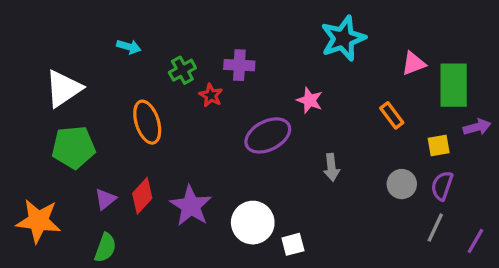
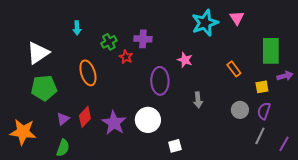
cyan arrow: (129, 47) -> (77, 28), turned 72
pink triangle: (414, 63) -> (237, 18), moved, turned -42
purple ellipse: (268, 135) -> (160, 81), turned -64
white circle: (253, 223) -> (148, 120), moved

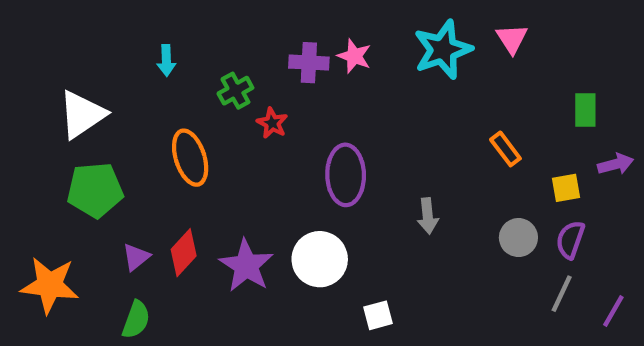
purple cross: (143, 39) -> (309, 63), moved
green rectangle: (271, 51) -> (585, 110), size x0.6
pink star: (185, 60) -> (354, 56), moved

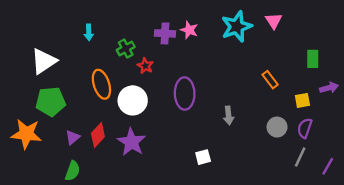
white circle: (320, 259) -> (133, 100), moved
orange star: (50, 285) -> (26, 134), moved
white square: (378, 315) -> (203, 157), moved

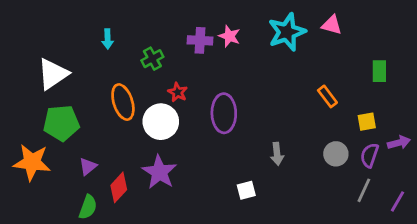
pink triangle: (274, 21) -> (332, 25), turned -42
red star: (145, 66) -> (178, 92), moved
purple arrow: (329, 88) -> (399, 143), moved
gray arrow: (229, 115) -> (277, 154), moved
red diamond: (98, 135) -> (119, 187), moved

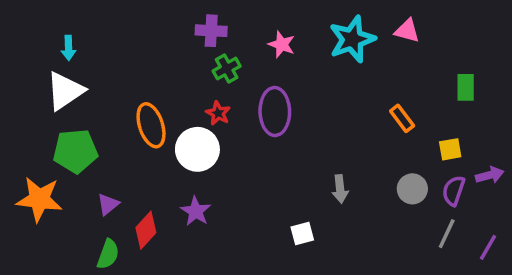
cyan arrow: (108, 39) -> (68, 48), moved
purple cross: (200, 40) -> (211, 31), moved
green cross: (152, 59) -> (227, 69), moved
purple ellipse: (224, 113) -> (275, 112), moved
purple star: (159, 172) -> (196, 211), size x0.7

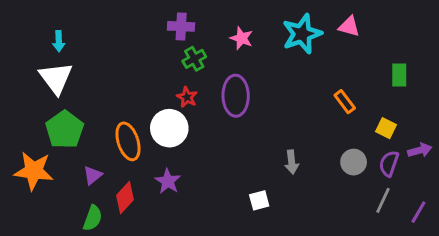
white triangle: (65, 91) -> (56, 78), turned -33
orange ellipse: (151, 125) -> (128, 141), moved
yellow square: (450, 149) -> (386, 128), turned 36
green pentagon: (75, 151) -> (65, 130), turned -30

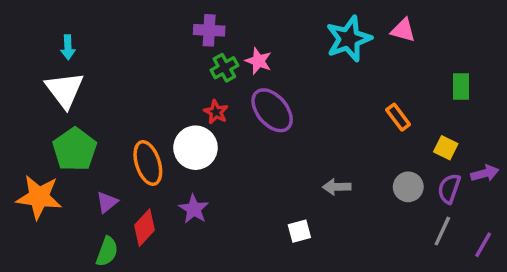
pink star: (242, 38) -> (258, 61), moved
purple ellipse: (236, 96) -> (272, 110), turned -39
gray arrow: (292, 162) -> (337, 187), turned 95

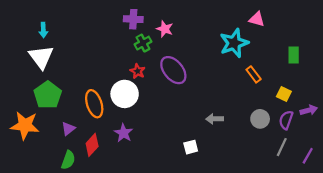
cyan star: (349, 39) -> (234, 43), moved
pink star: (258, 61) -> (165, 29), moved

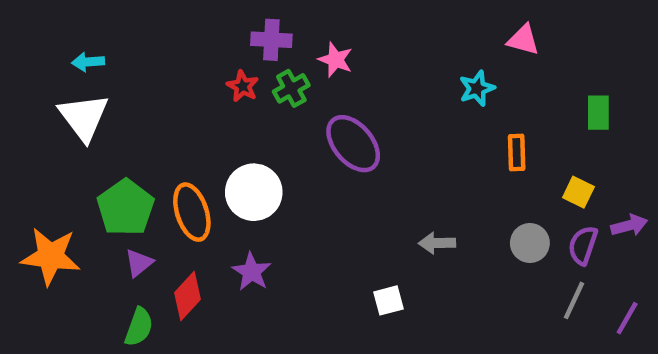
cyan arrow: (43, 30) -> (88, 62), turned 88
cyan star: (234, 43) -> (477, 88), size x0.6
red star: (138, 71) -> (243, 86), moved
orange rectangle: (254, 74) -> (517, 152), turned 35
green pentagon: (48, 95) -> (126, 208), moved

